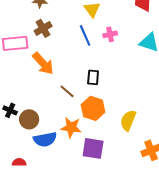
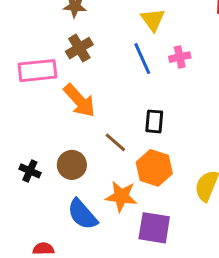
brown circle: (29, 119) -> (72, 165), moved
blue semicircle: (45, 139) -> (82, 214), turned 60

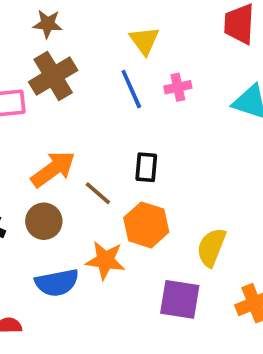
brown cross: (79, 48) -> (53, 76), size x1.4
orange arrow: (79, 101) -> (53, 169), moved, turned -84
blue semicircle: (82, 214) -> (57, 283), turned -60
purple square: (154, 228) -> (180, 299), moved

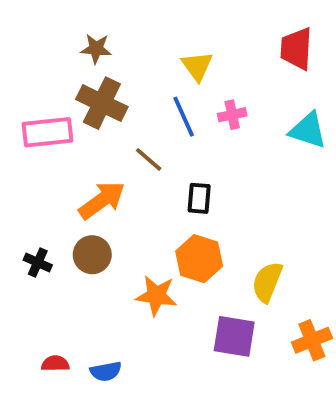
brown cross: (53, 76) -> (102, 103), turned -33
brown line: (98, 193) -> (149, 159), moved
blue semicircle: (57, 283) -> (106, 371), moved, size x0.7

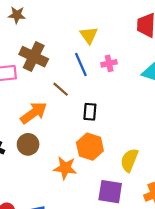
brown star: (96, 49) -> (17, 15), moved

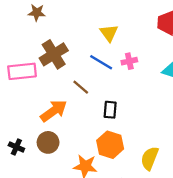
brown cross: (34, 57) -> (54, 54), turned 32
blue line: (81, 64) -> (101, 62), turned -35

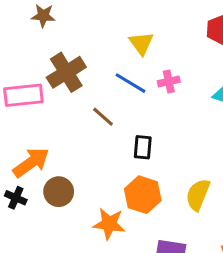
orange arrow: (54, 111) -> (31, 163), moved
yellow semicircle: (150, 158) -> (198, 195), moved

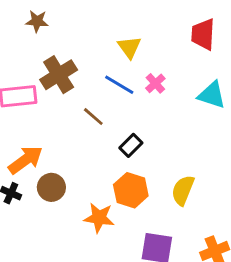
pink cross: (169, 81) -> (155, 83), turned -30
black rectangle: (143, 147) -> (131, 145), turned 40

